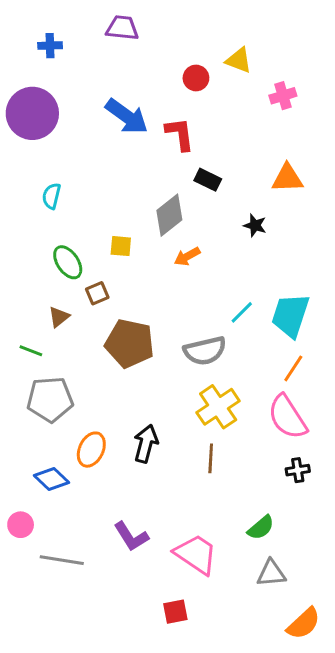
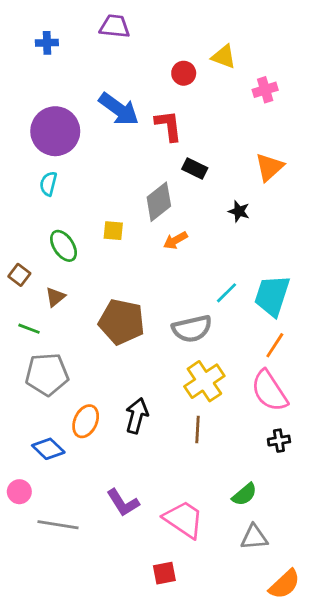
purple circle: (32, 113) -> (55, 131), moved
orange triangle: (287, 178) -> (269, 167), turned -40
brown square: (97, 293) -> (19, 275), moved, turned -30

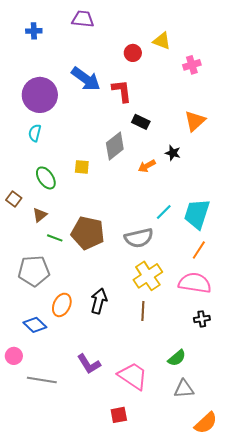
orange arrow: (175, 240) -> (147, 166), moved
green line: (29, 329) -> (55, 238), moved
pink semicircle: (269, 391) -> (195, 283), turned 132

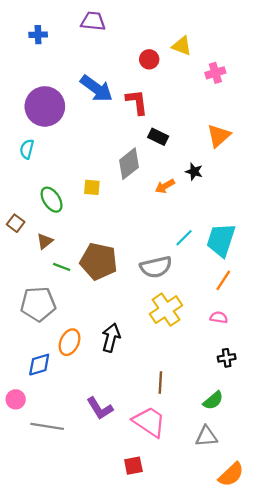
cyan semicircle: (35, 133) -> (27, 149), moved
pink semicircle: (195, 283) -> (219, 317), size x0.5
brown line: (143, 311) -> (160, 383), moved
blue diamond: (35, 325) -> (39, 365), turned -60
green semicircle: (177, 358) -> (213, 400), moved

